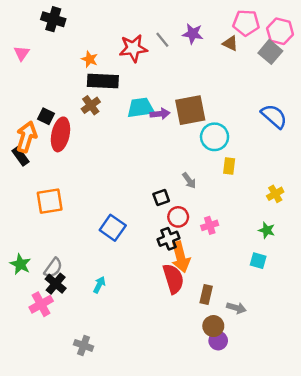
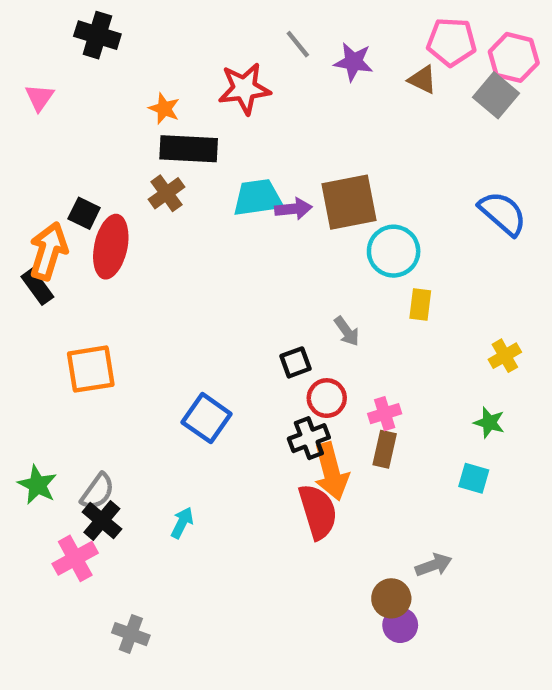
gray line: (162, 40) -> (298, 44), moved
brown rectangle: (206, 295) -> (385, 449), moved
gray arrow: (236, 308) -> (434, 565), turned -36
gray cross: (84, 345) -> (131, 634), moved

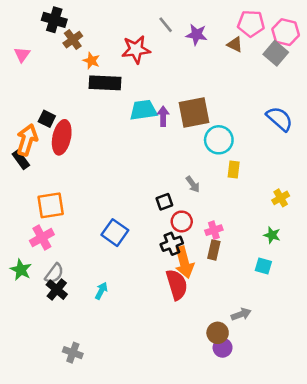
brown cross: (166, 193) -> (73, 40), moved
purple arrow: (293, 209) -> (163, 116), turned -84
pink cross: (75, 558) -> (42, 238), moved

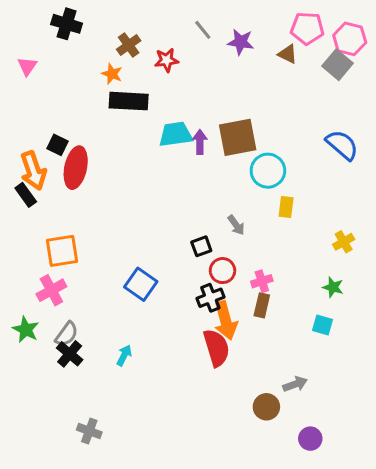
brown cross: (73, 40) -> (129, 45), moved
red star: (136, 49) -> (166, 60), size x0.7
orange arrow: (27, 140) -> (33, 171), turned 144
purple circle: (223, 348) -> (310, 439), moved

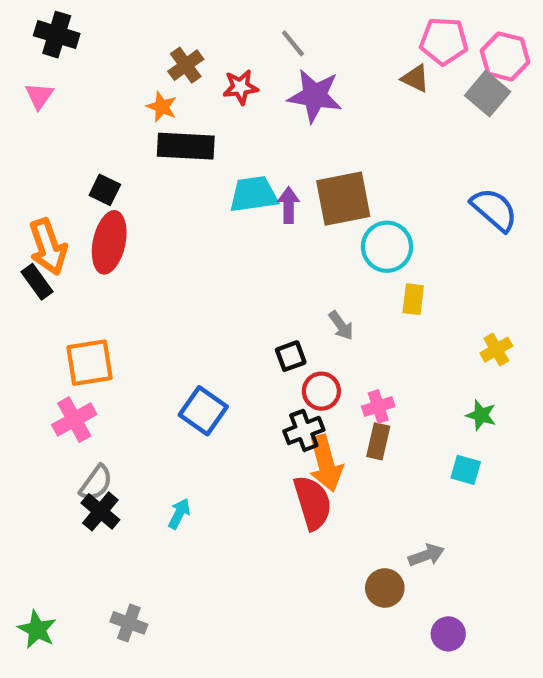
black cross: (67, 24) -> (57, 35), moved
purple star: (241, 42) -> (315, 96), moved, size x1.4
black square: (57, 145) -> (105, 190), moved
green star: (26, 330) -> (37, 630), moved

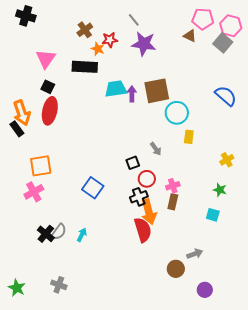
pink triangle: (39, 96) -> (46, 59), moved, size x1.5
orange star: (162, 107) -> (98, 49), moved
gray semicircle: (96, 483) -> (59, 232), moved

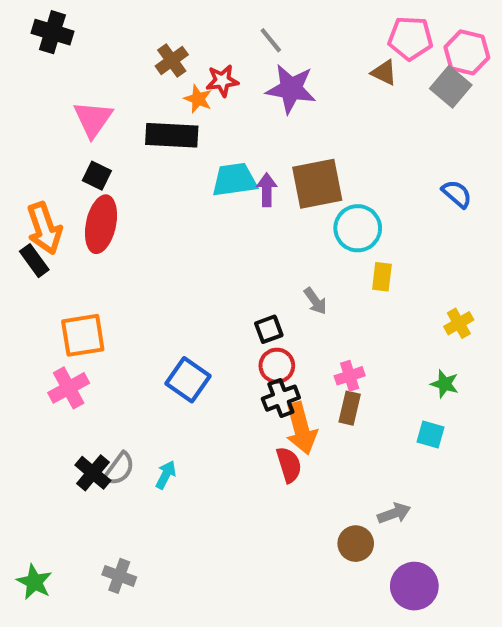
blue semicircle: (226, 96) -> (457, 194), size x0.7
red circle: (147, 179) -> (277, 366), moved
red semicircle: (143, 230) -> (289, 465), size x0.7
purple circle: (205, 290) -> (414, 586), size x1.5

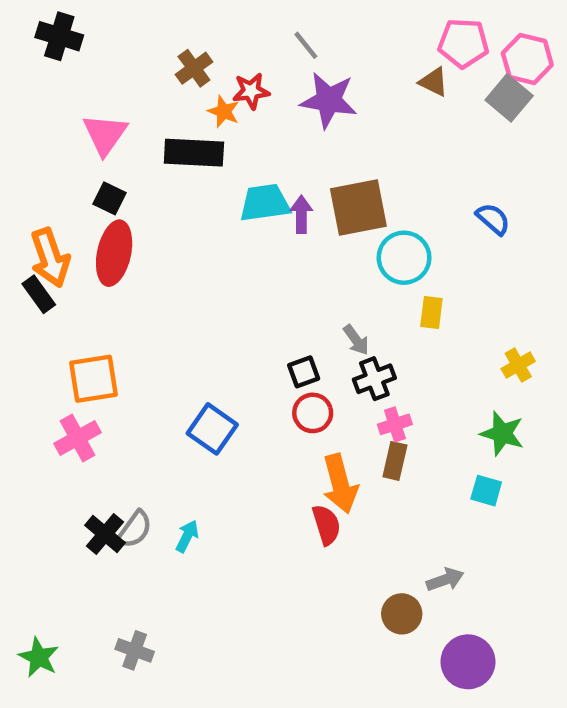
blue semicircle: (457, 194) -> (493, 219), moved
green star: (445, 384) -> (502, 434), size x1.4
black cross: (281, 398) -> (374, 379), moved

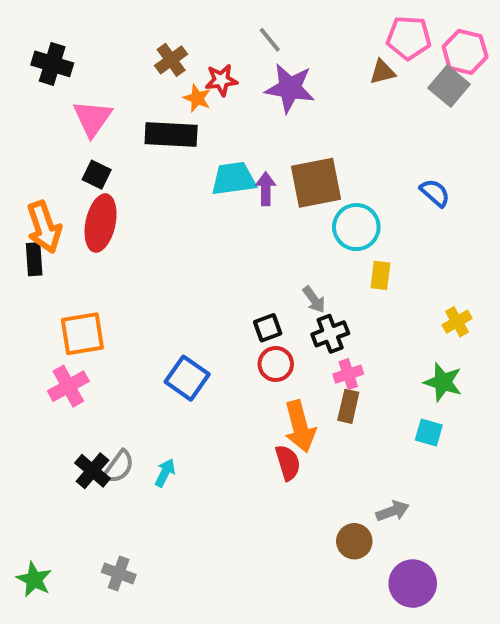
black cross: (59, 36) -> (52, 64), moved
brown triangle: (434, 82) -> (382, 72), turned -40
black rectangle: (39, 294) -> (34, 259), turned 32

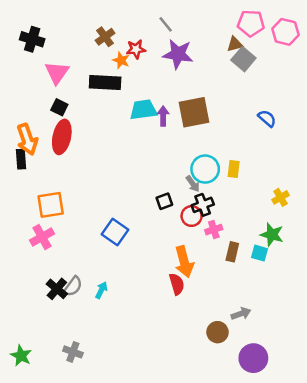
gray square: (449, 86) -> (243, 59), moved
cyan circle: (356, 227) -> (205, 169), moved
red circle: (276, 364) -> (192, 216), moved
brown rectangle: (348, 406) -> (232, 252), moved
cyan square: (429, 432) -> (260, 253), moved

